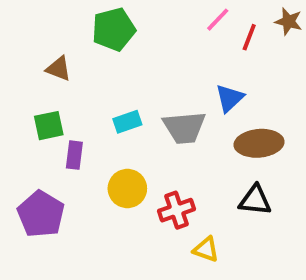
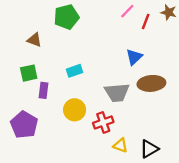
gray trapezoid: (184, 128) -> (117, 93), moved
black triangle: (255, 200) -> (149, 149), moved, turned -36

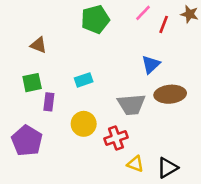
green pentagon: (66, 17) -> (95, 19), moved

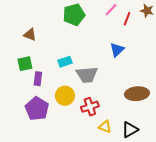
brown ellipse: (170, 94) -> (137, 94), moved
gray trapezoid: (131, 104) -> (87, 75), moved
purple pentagon: (27, 141) -> (37, 109), moved

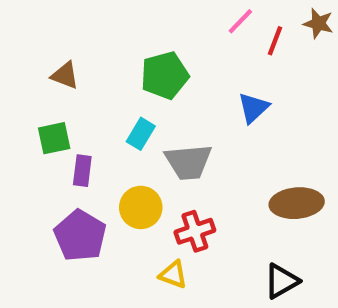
green pentagon: (74, 15) -> (165, 75), moved
cyan rectangle: (65, 62) -> (141, 134), turned -40
yellow triangle: (105, 127) -> (173, 275), moved

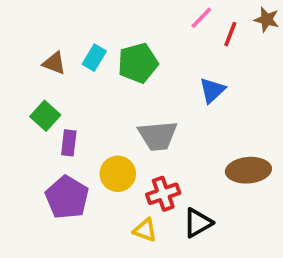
cyan rectangle: (141, 134) -> (94, 58), moved
green square: (54, 138) -> (45, 116), turned -36
black triangle: (281, 281) -> (198, 223), moved

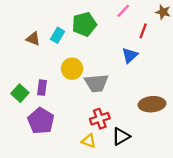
red line: (230, 34) -> (143, 31), moved
green pentagon: (138, 63) -> (84, 24), moved
green square: (45, 116) -> (20, 93), moved
yellow circle: (118, 174) -> (72, 69), moved

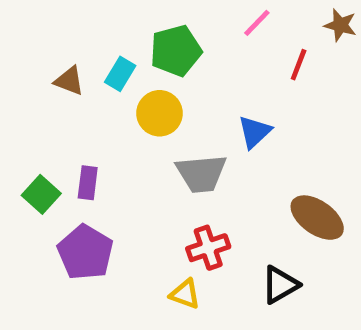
blue triangle: (130, 55) -> (255, 132), moved
yellow circle: (72, 69) -> (160, 113), moved
brown ellipse: (152, 104) -> (317, 218), turned 40
black triangle: (121, 136) -> (280, 285), moved

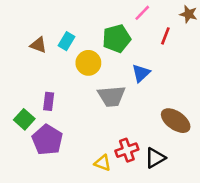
green pentagon: (176, 51) -> (117, 38), moved
green square: (41, 194) -> (24, 119), moved
red cross: (208, 248) -> (127, 150), moved

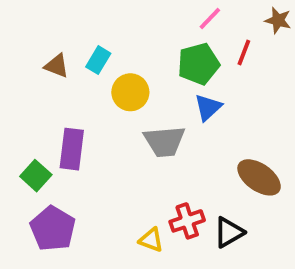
green pentagon: (117, 38) -> (198, 64), moved
purple rectangle: (49, 101) -> (72, 149), size x1.5
purple pentagon: (47, 140) -> (53, 229), moved

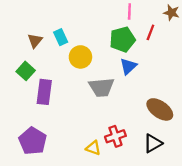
pink line: (210, 18) -> (129, 11), turned -42
cyan rectangle: (98, 60) -> (61, 37), turned -56
brown triangle: (57, 66) -> (35, 41), turned 49
green square: (36, 176) -> (26, 71), moved
black triangle: (229, 232) -> (153, 143), moved

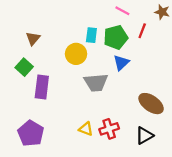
pink line: (129, 11) -> (122, 11), turned -64
cyan rectangle: (61, 37) -> (91, 35), moved, turned 32
yellow triangle: (93, 148) -> (86, 129), moved

